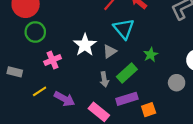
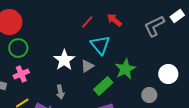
green star: (151, 55) -> (125, 69), size x1.5
pink cross: (53, 60) -> (21, 74), moved
gray arrow: (104, 79) -> (60, 92), moved

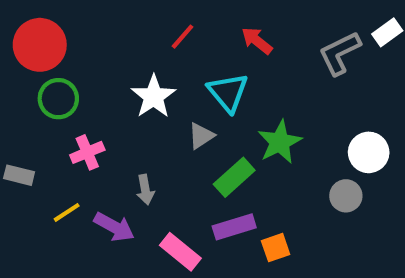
red line: (87, 22) -> (182, 37), moved
white star: (64, 60) -> (153, 97), moved
pink cross: (21, 74) -> (87, 152), moved
gray circle: (149, 95) -> (346, 196), moved

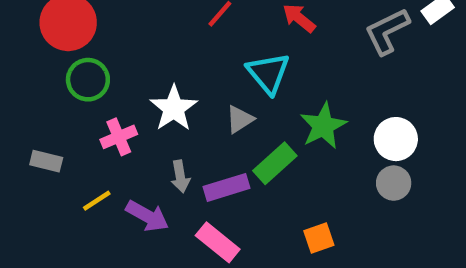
white star: (153, 97) -> (174, 108), moved
white circle: (369, 152) -> (396, 139), moved
purple rectangle: (234, 227) -> (226, 187), moved

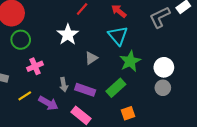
cyan triangle: (268, 73) -> (118, 36), moved
white star: (174, 108) -> (68, 35), moved
green rectangle: (275, 163) -> (116, 88), moved
purple rectangle: (226, 187) -> (85, 90), turned 36

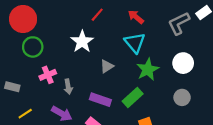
white circle: (164, 67) -> (183, 63), moved
gray arrow: (64, 85) -> (68, 87), moved
yellow line: (25, 96) -> (25, 114), moved

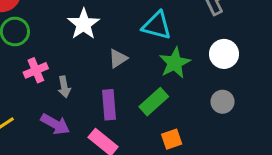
cyan triangle: (135, 43) -> (157, 26), turned -35
purple rectangle: (100, 100) -> (109, 105), turned 66

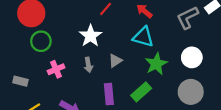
gray arrow: (64, 87) -> (88, 65), moved
gray circle: (222, 102) -> (191, 92), size x1.5

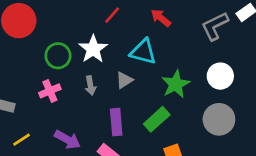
cyan triangle: (143, 37) -> (143, 52), moved
green circle: (41, 41) -> (58, 56), moved

